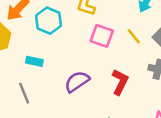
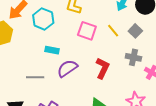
cyan rectangle: (34, 61) -> (52, 50), moved
gray line: (24, 93) -> (35, 77), moved, turned -66

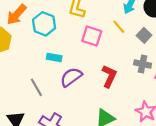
yellow line: (113, 31) -> (119, 27), moved
gray line: (35, 77) -> (36, 87), turned 60

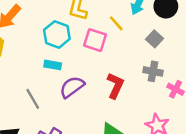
cyan hexagon: (44, 24) -> (57, 34), moved
yellow line: (119, 27) -> (116, 23), moved

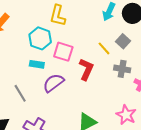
yellow line: (116, 23) -> (104, 48), moved
pink square: (95, 40) -> (63, 52), moved
red L-shape: (115, 86) -> (86, 69), moved

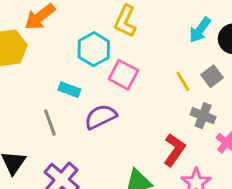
cyan rectangle: (37, 64) -> (69, 90), moved
red L-shape: (86, 69) -> (174, 150), moved

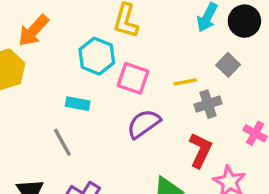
yellow line: (183, 81) -> (185, 82), moved, turned -60
gray cross: (203, 116) -> (208, 104), moved, turned -30
purple semicircle: (101, 117) -> (144, 124), moved

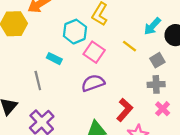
yellow line: (185, 82) -> (129, 46), moved, turned 32
gray cross: (208, 104) -> (156, 84), moved

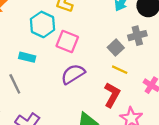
yellow line: (129, 46) -> (120, 70), moved
gray square: (157, 60) -> (116, 48), moved
gray cross: (156, 84) -> (137, 36), moved

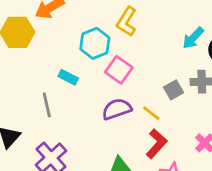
yellow line: (120, 70) -> (151, 113), moved

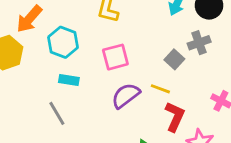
cyan hexagon: (95, 43) -> (63, 42), moved
pink square: (119, 70) -> (115, 57), turned -32

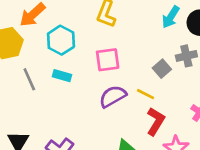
gray line: (57, 113) -> (29, 79), moved

